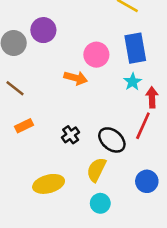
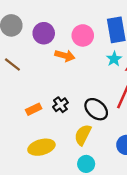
purple circle: (43, 30) -> (44, 33), moved
orange rectangle: (24, 126) -> (34, 109), moved

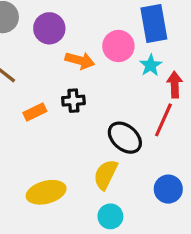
pink circle: (83, 35) -> (118, 46), moved
black cross: (60, 105) -> (73, 101), moved, turned 32
orange rectangle: (34, 109) -> (35, 112), moved

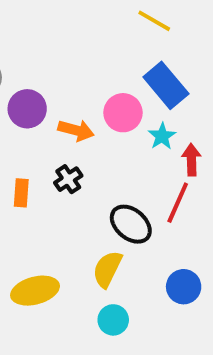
blue rectangle: (154, 24) -> (166, 85), turned -30
purple circle: (49, 28) -> (27, 109), moved
black cross: (73, 101) -> (68, 179), turned -30
orange rectangle: (35, 112) -> (21, 193), turned -60

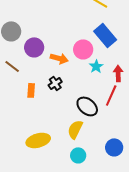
cyan star: (162, 136) -> (96, 66), moved
blue circle: (184, 287) -> (114, 147), moved

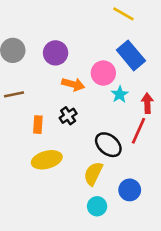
purple circle: (34, 47) -> (56, 53), moved
brown line: (12, 66) -> (14, 94), turned -49
yellow ellipse: (38, 140) -> (47, 160), moved
blue circle: (114, 147) -> (130, 190), moved

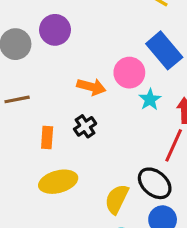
purple circle: (56, 53) -> (55, 30), moved
black ellipse: (108, 145) -> (155, 183), moved

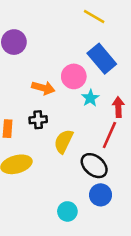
black cross: (85, 126) -> (38, 120), turned 30
yellow semicircle: (117, 199) -> (64, 141), moved

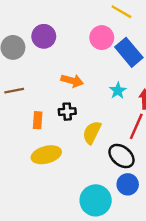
pink circle: (74, 76) -> (102, 38), moved
cyan circle: (67, 211) -> (96, 200), size x1.6

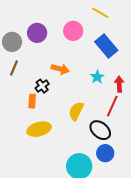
pink circle: (102, 38) -> (73, 31), moved
brown line: (14, 91) -> (14, 68), moved, turned -56
black cross: (67, 112) -> (42, 86), moved, turned -32

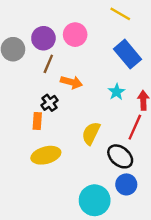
pink circle: (73, 31) -> (75, 35), moved
brown line: (14, 68) -> (48, 64), moved

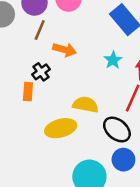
yellow semicircle: (91, 133) -> (86, 105), turned 75
yellow ellipse: (46, 155) -> (61, 128), moved

